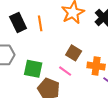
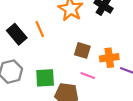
pink line: (65, 71) -> (88, 76), moved

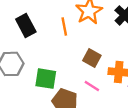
orange line: (40, 29) -> (64, 26), moved

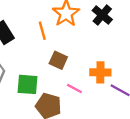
brown square: (92, 58) -> (58, 60), moved

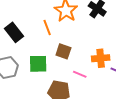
green square: (28, 84) -> (38, 64), moved

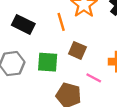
black rectangle: (14, 32) -> (23, 24), turned -30

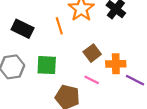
brown square: (77, 50) -> (92, 53), moved, turned 30

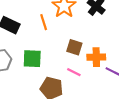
brown square: (92, 53) -> (74, 47), turned -35

